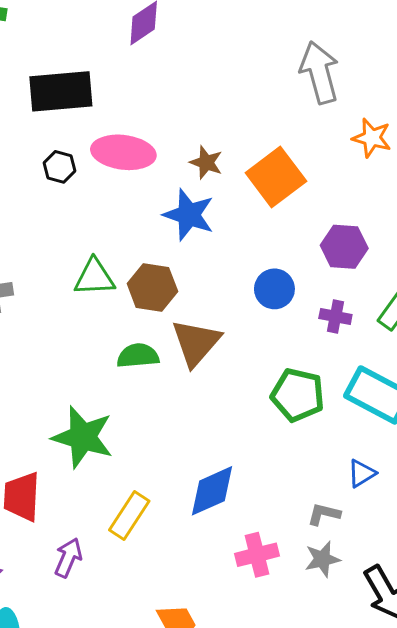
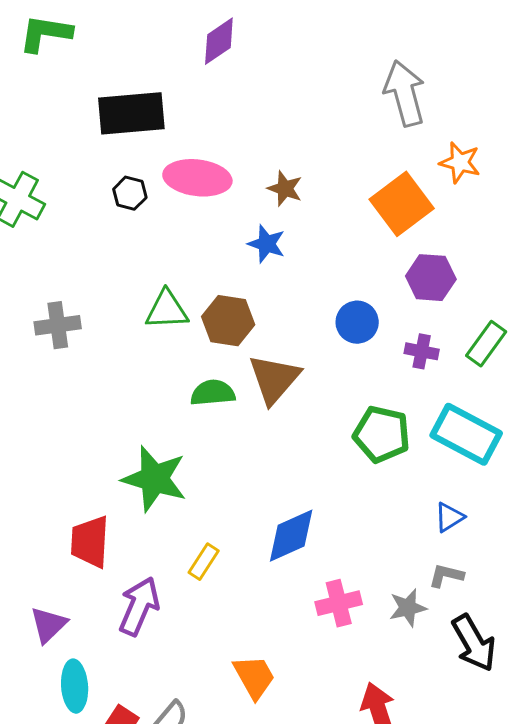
orange square: (276, 177) -> (402, 204), moved
blue star: (189, 215) -> (267, 244), size x0.7
gray L-shape: (324, 514) -> (446, 575), moved
yellow rectangle: (129, 516) -> (204, 562), size x0.7
purple arrow: (68, 558) -> (139, 606), size x1.4

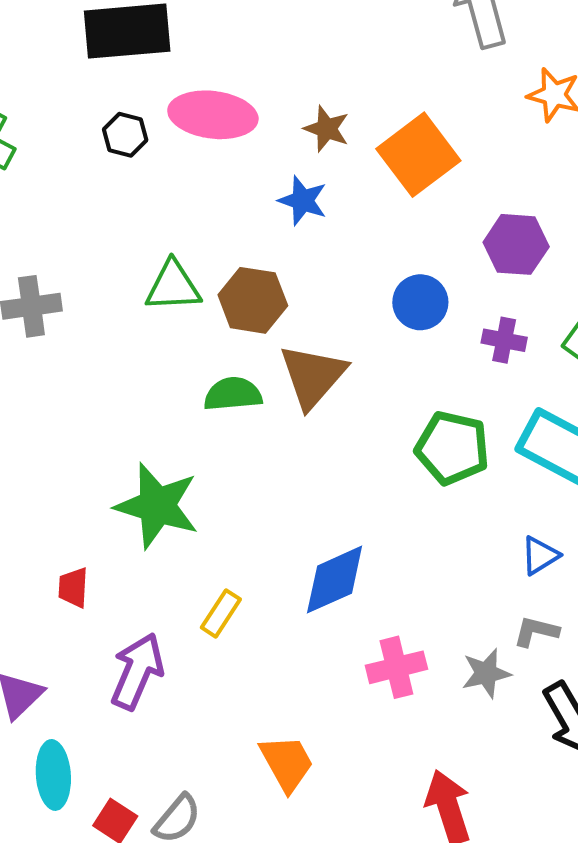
orange square: (402, 204) -> (418, 155), moved
red trapezoid: (90, 542) -> (73, 588), size x0.6

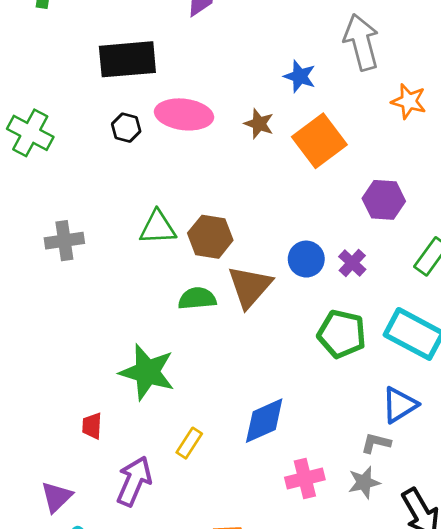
blue star: (303, 201) -> (300, 76), moved
blue circle: (420, 302) -> (306, 259), moved
purple cross: (504, 340) -> (352, 263), moved, turned 32
blue triangle: (540, 556) -> (400, 405), size x1.4
gray L-shape: (536, 631) -> (376, 443), moved

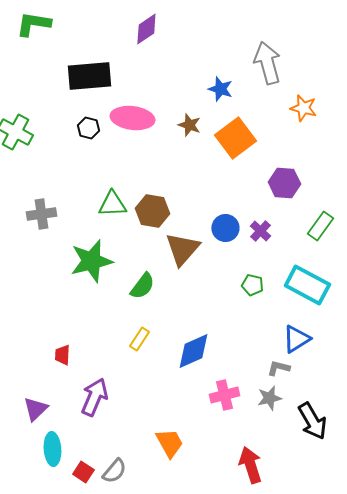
green semicircle: (197, 298) -> (142, 286), moved, turned 132
green pentagon: (342, 334) -> (252, 285), size x0.6
green star: (147, 372) -> (91, 261), moved, turned -30
yellow rectangle: (189, 443) -> (139, 339), moved

